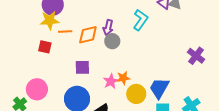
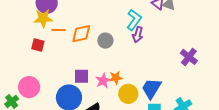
purple arrow: (108, 27) -> (138, 35), moved
purple square: (82, 67) -> (81, 76), moved

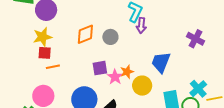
yellow star: (43, 18) -> (42, 37), moved
orange line: (59, 30) -> (53, 67), moved
purple square: (81, 76) -> (100, 68), moved
blue trapezoid: (151, 88) -> (161, 62), moved

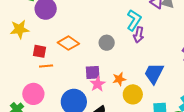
orange diamond: (85, 34) -> (68, 43), moved, turned 50
yellow star: (42, 37) -> (20, 29), moved
pink star: (115, 77) -> (98, 84), moved

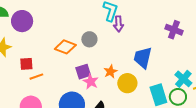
orange diamond: (68, 43) -> (65, 47), moved

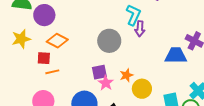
gray circle: (89, 39) -> (109, 41), size x1.5
orange diamond: (65, 47) -> (57, 41), moved
blue trapezoid: (143, 58) -> (176, 55), moved, turned 70

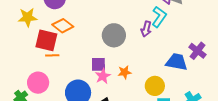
cyan L-shape: (133, 15) -> (159, 17), moved
red square: (44, 58) -> (46, 40), size x1.6
yellow circle: (142, 89) -> (155, 86), moved

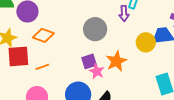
red square: (46, 40) -> (18, 56), moved
orange star: (125, 72) -> (116, 61), size x1.5
yellow circle: (155, 86) -> (146, 42), moved

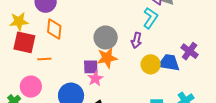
purple arrow: (124, 13) -> (136, 40), moved
orange diamond: (43, 35) -> (54, 29), turned 60
orange star: (116, 61) -> (107, 58), moved

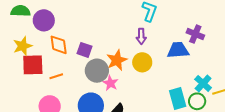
gray circle: (106, 37) -> (97, 71), moved
yellow circle: (151, 64) -> (142, 62), moved
purple square: (91, 67) -> (84, 50), moved, turned 35

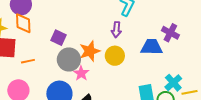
orange diamond: (59, 45) -> (23, 23), moved

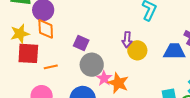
purple arrow: (116, 30) -> (127, 40), moved
orange star: (90, 51) -> (118, 83), moved, turned -30
yellow circle: (115, 56) -> (137, 50), moved

